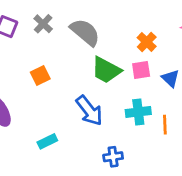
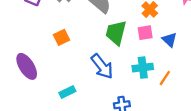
green trapezoid: (106, 70) -> (116, 33), turned 76
orange line: (165, 125) -> (165, 78), turned 35

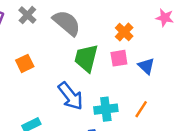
cyan cross: (143, 68) -> (106, 109), moved

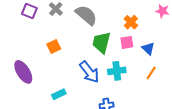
cyan cross: (106, 109) -> (117, 71), moved
orange line: (141, 109) -> (151, 73), moved

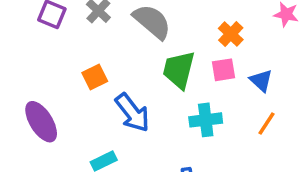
blue arrow: (89, 72) -> (132, 113), moved

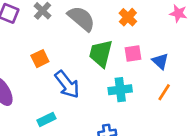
orange cross: (231, 34) -> (128, 17), moved

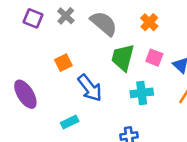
pink square: (133, 53) -> (154, 58), turned 30

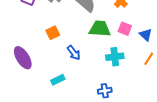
green trapezoid: (123, 58) -> (100, 29), turned 80
blue arrow: (90, 88) -> (74, 53), size x0.7

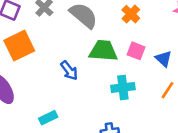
orange square: (53, 33) -> (19, 46), moved, size x1.6
blue arrow: (74, 53) -> (69, 70), moved

